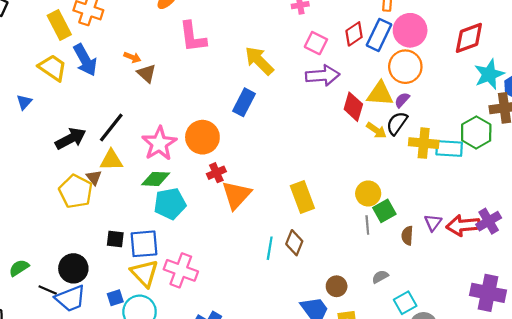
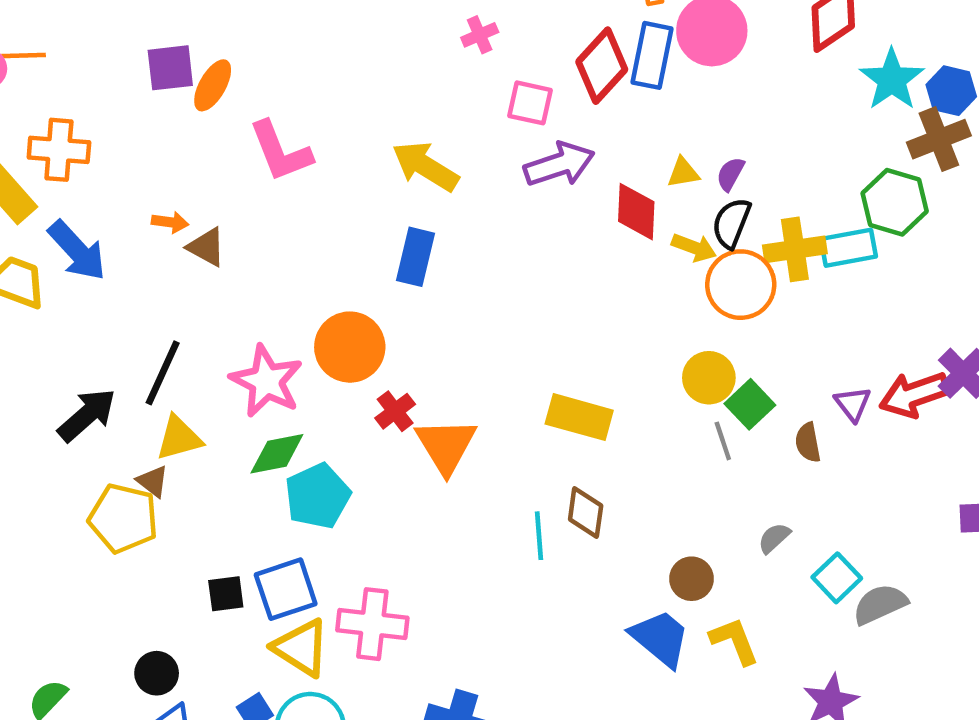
red diamond: (354, 34) -> (602, 66), size x1.4
orange circle: (405, 67) -> (741, 285), moved
yellow triangle: (380, 94) -> (683, 173), size x0.6
yellow rectangle: (302, 197) -> (579, 417), turned -40
black circle: (73, 268) -> (157, 673), size x0.7

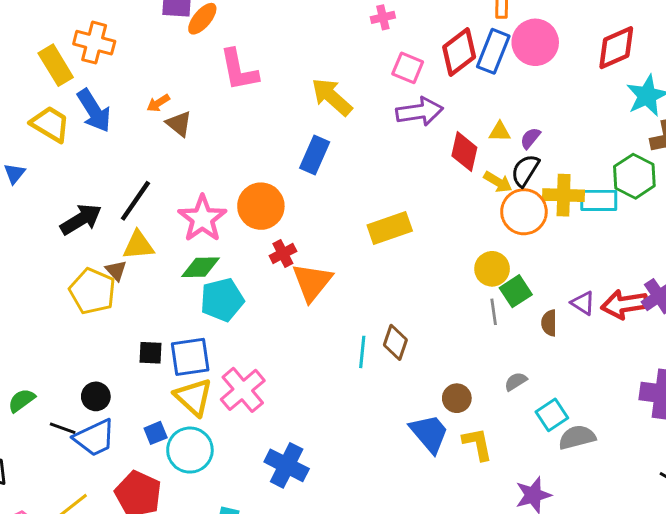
orange arrow: (170, 222) -> (158, 103), turned 130
purple triangle: (853, 404) -> (583, 303), turned -30
yellow rectangle: (579, 417) -> (390, 228), moved, turned -45
pink cross: (372, 624) -> (243, 390), turned 33

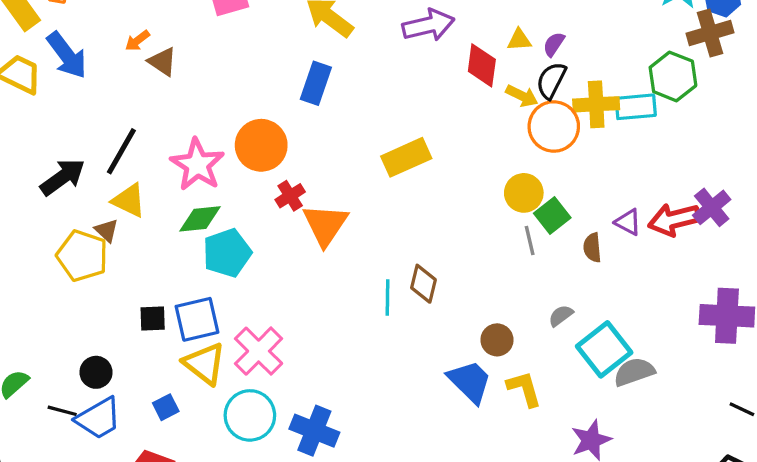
yellow triangle: (138, 245) -> (129, 200), turned 36
cyan square: (552, 415) -> (604, 349), size x1.5
cyan circle: (190, 450) -> (250, 415), moved

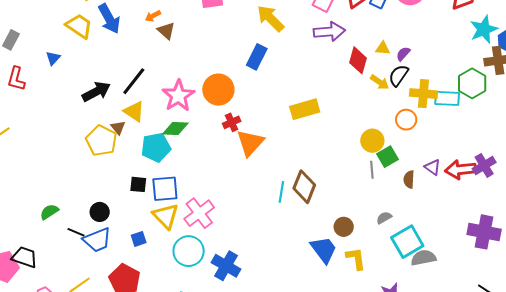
orange circle: (554, 126) -> (406, 120), moved, size x0.7
cyan pentagon: (227, 253) -> (156, 147), moved
brown diamond: (423, 284) -> (304, 187), size x1.4

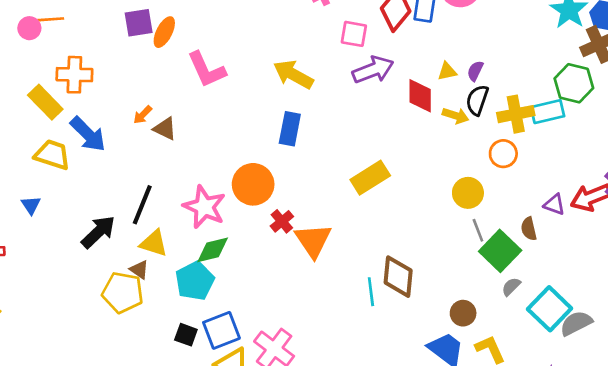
green square: (388, 157) -> (500, 251), moved, size x1.4
black square: (138, 184) -> (186, 335), turned 30

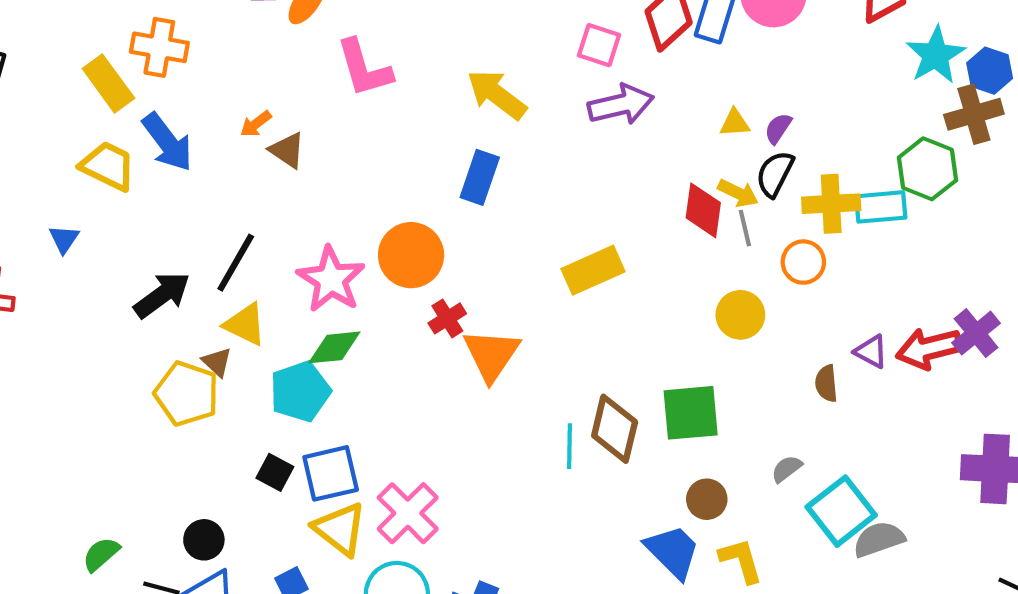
red diamond: (420, 96) -> (703, 210), moved
gray line: (478, 230) -> (745, 228), moved
green square: (500, 251) -> (691, 413), moved, turned 33

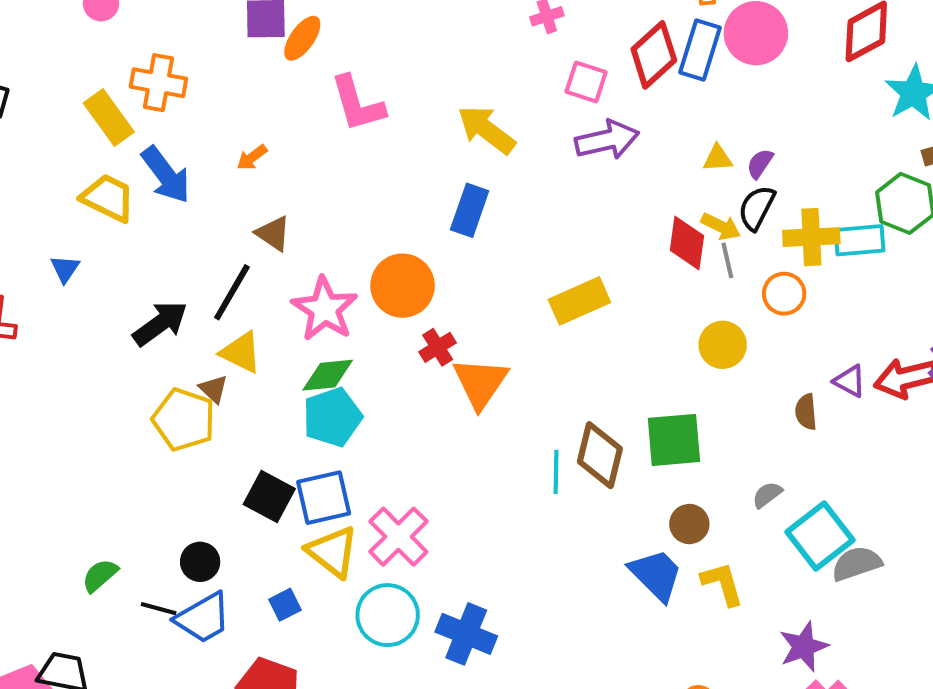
brown triangle: (287, 150) -> (273, 233), moved
cyan pentagon: (300, 391) -> (332, 417), moved
black square: (275, 472) -> (269, 496), size x1.4

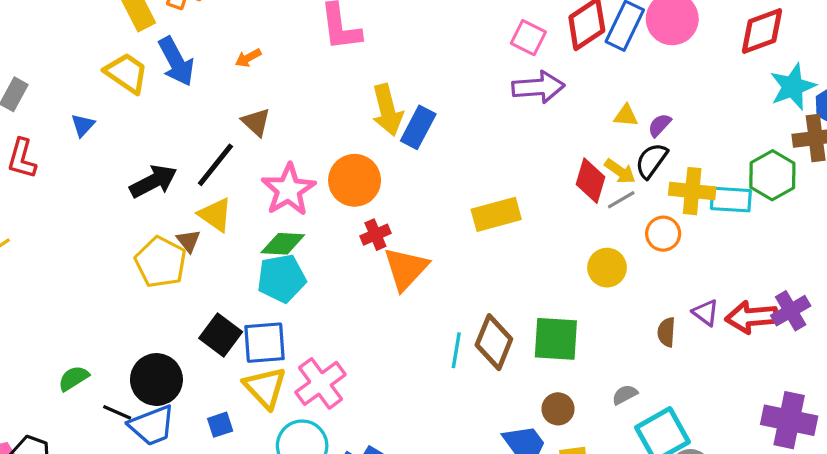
yellow arrow: (486, 130) -> (387, 110), moved, turned -150
gray line: (727, 260) -> (621, 200), turned 64
black circle: (200, 562) -> (156, 380), size x1.6

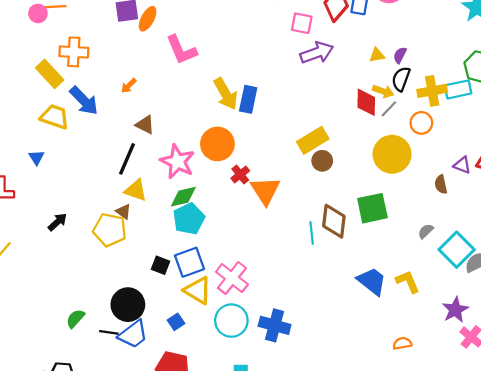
black arrow: (153, 181) -> (57, 222), moved, size x0.7
yellow circle: (607, 268) -> (392, 154), size x1.5
black square: (221, 335) -> (160, 265), size x0.7
brown circle: (558, 409) -> (322, 161), moved

